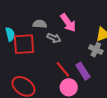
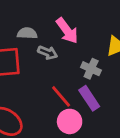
gray cross: (96, 50) -> (91, 69), moved

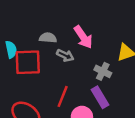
red line: (61, 96) -> (63, 96), moved, turned 60

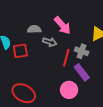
red square: (28, 62) -> (20, 51), size x0.7
red line: (63, 96) -> (66, 58), moved

